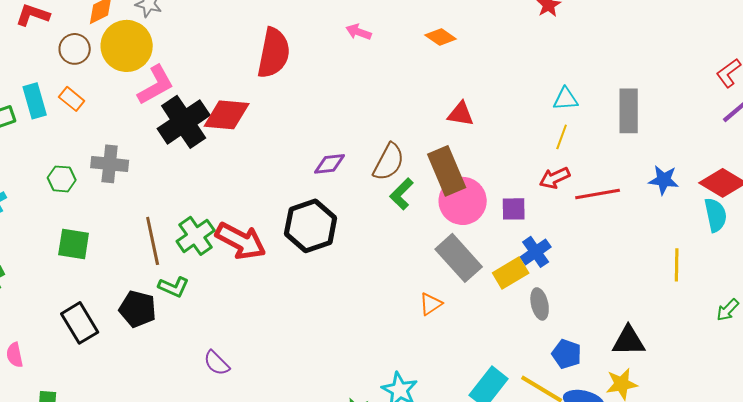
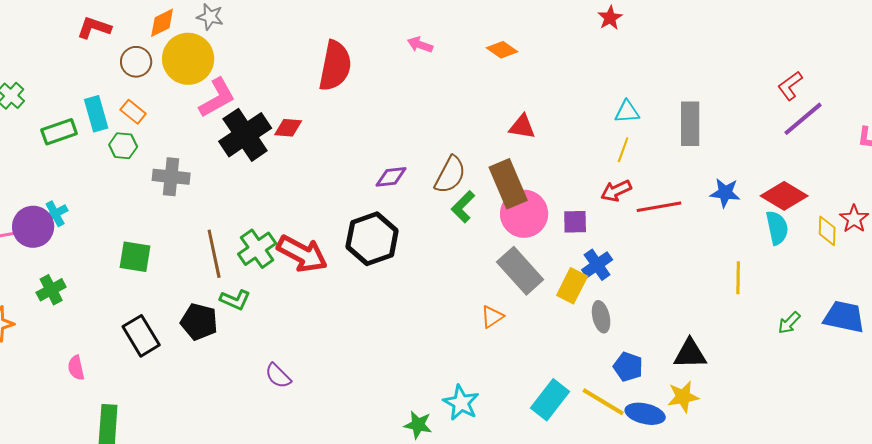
red diamond: (227, 115) -> (288, 128), size x0.6
green hexagon: (62, 179) -> (123, 146), moved
yellow rectangle: (511, 273) -> (572, 286), turned -32

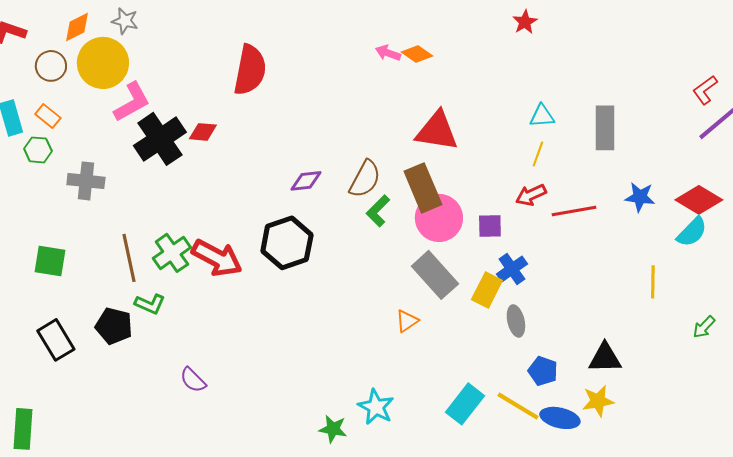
pink arrow: (420, 45) -> (388, 53), moved
red triangle: (522, 127) -> (437, 131), size x1.6
cyan semicircle: (777, 228) -> (692, 232), turned 56

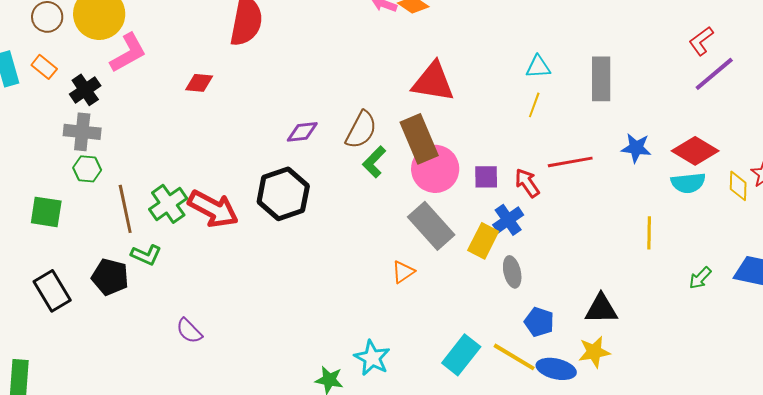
black cross: (160, 139) -> (85, 90), moved, size x0.6
green hexagon: (38, 150) -> (87, 169), moved
red arrow: (531, 195) -> (527, 183), moved, turned 80
cyan semicircle: (692, 232) -> (688, 183), turned 40

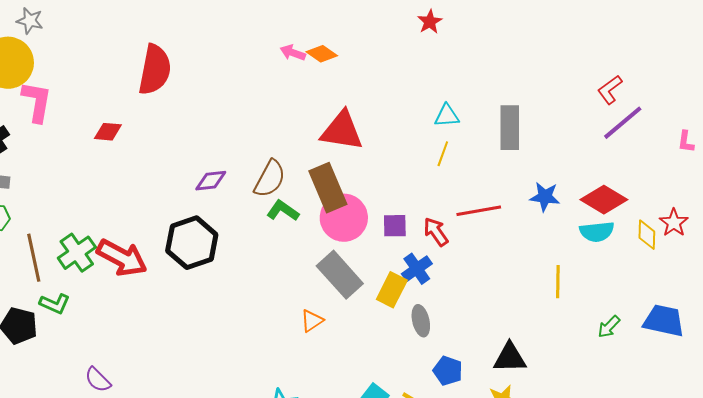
pink L-shape: (128, 53) -> (37, 102), turned -51
green L-shape: (374, 162) -> (283, 211), turned 80

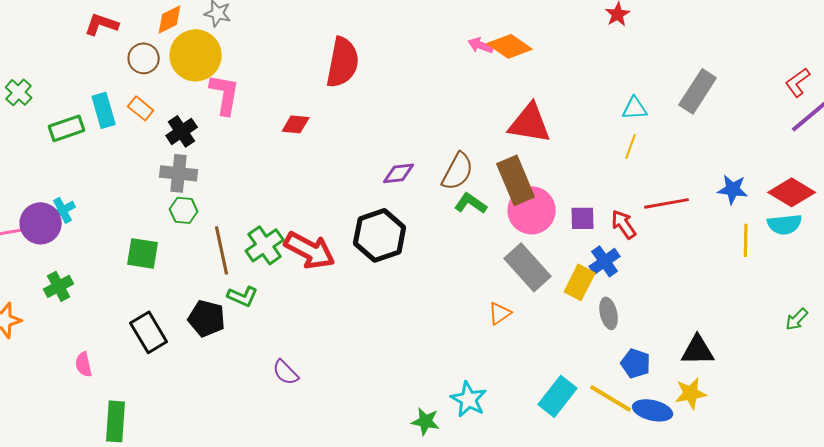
orange diamond: (322, 54) -> (510, 46), size x1.4
gray rectangle: (510, 128) -> (698, 91), moved, turned 33
yellow line: (558, 282) -> (746, 240), moved

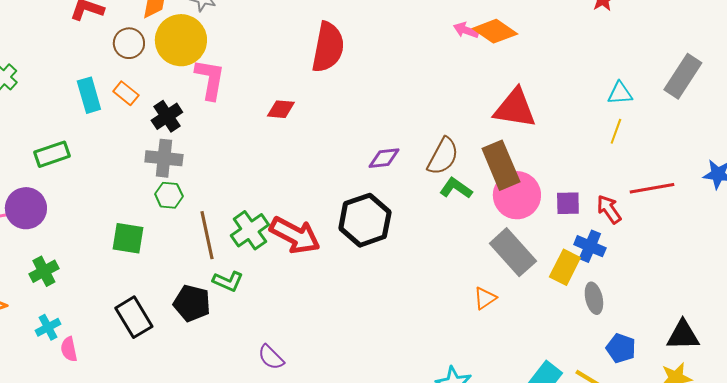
green rectangle: (67, 128) -> (52, 154), moved
cyan cross: (63, 210) -> (48, 327), moved
blue cross: (605, 261) -> (590, 246), turned -32

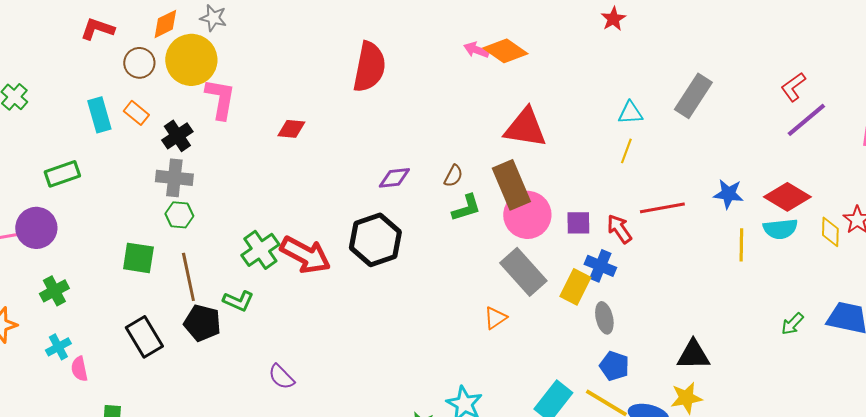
red semicircle: (328, 47) -> (369, 67), moved
brown semicircle: (443, 156) -> (453, 176), size x0.6
green L-shape: (456, 188) -> (466, 208), turned 128
brown line: (207, 235) -> (188, 277), moved
blue pentagon: (621, 348) -> (614, 366), moved

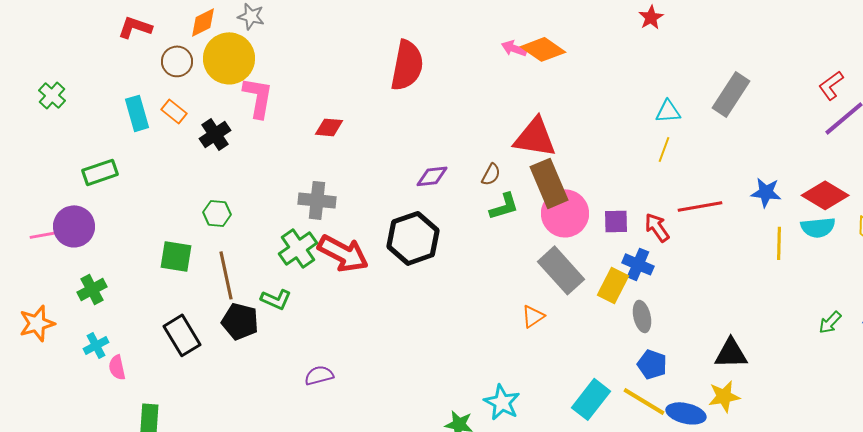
red triangle: (525, 128) -> (535, 137), moved
gray cross: (174, 178) -> (317, 200), moved
purple semicircle: (281, 377) -> (319, 375), turned 120

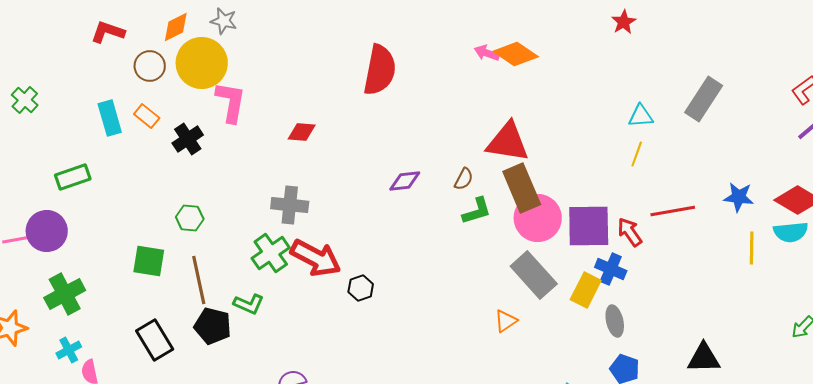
purple square: (616, 221) -> (589, 226), size x1.8
black hexagon: (413, 238) -> (361, 288), moved, size x0.5
green cross: (92, 289) -> (65, 294), size x1.4

